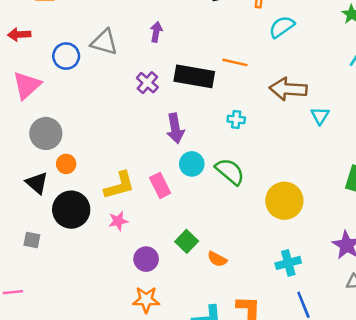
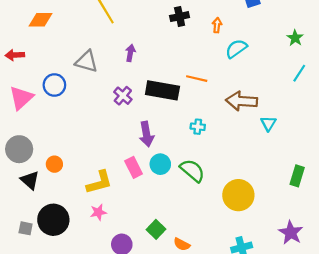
blue circle: (66, 56) -> (54, 85), moved
gray circle: (46, 133) -> (19, 149), moved
pink rectangle: (160, 185) -> (134, 167), moved
black circle: (71, 210) -> (53, 220), moved

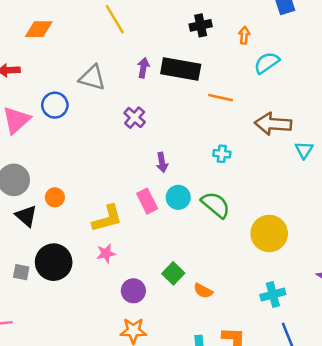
black rectangle: (162, 90) -> (181, 69), moved
purple arrow: (146, 134) -> (162, 162), size x0.7

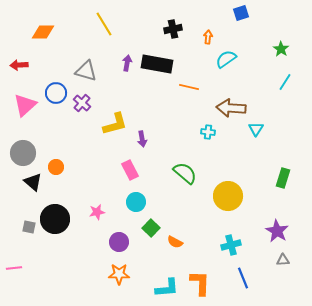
purple cross: (135, 118) -> (82, 103), moved
cyan cross: (222, 154) -> (208, 132), moved
cyan circle: (178, 197) -> (136, 202), moved
yellow L-shape: (107, 219) -> (115, 124), moved

